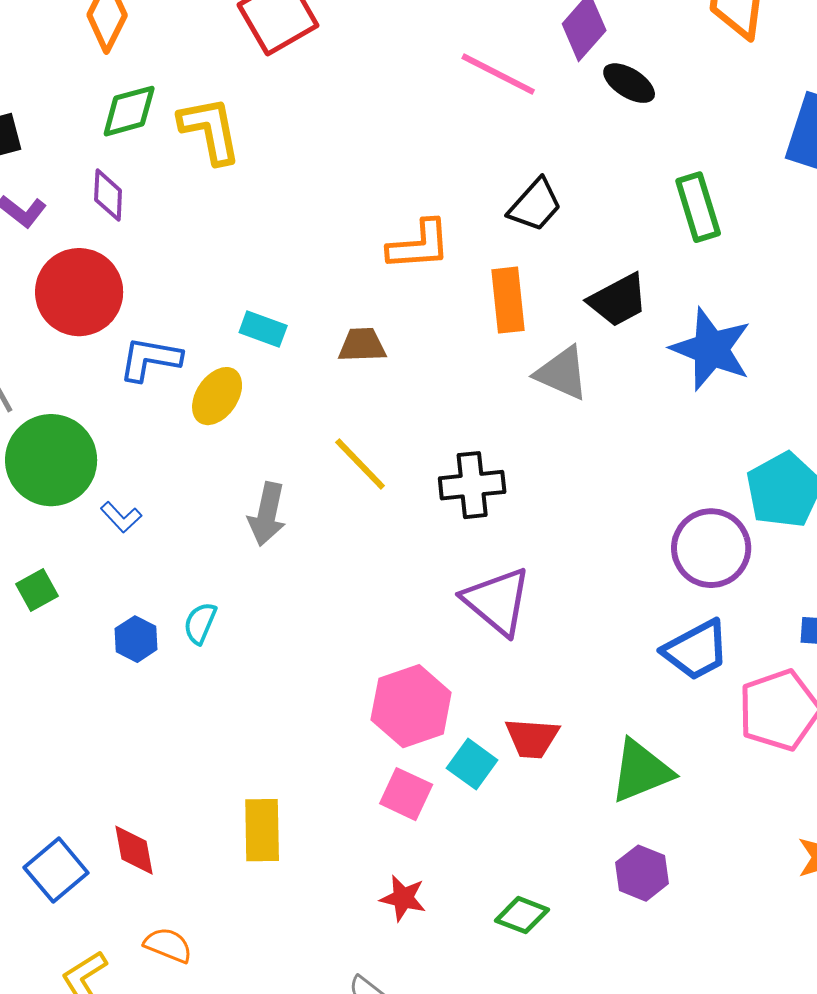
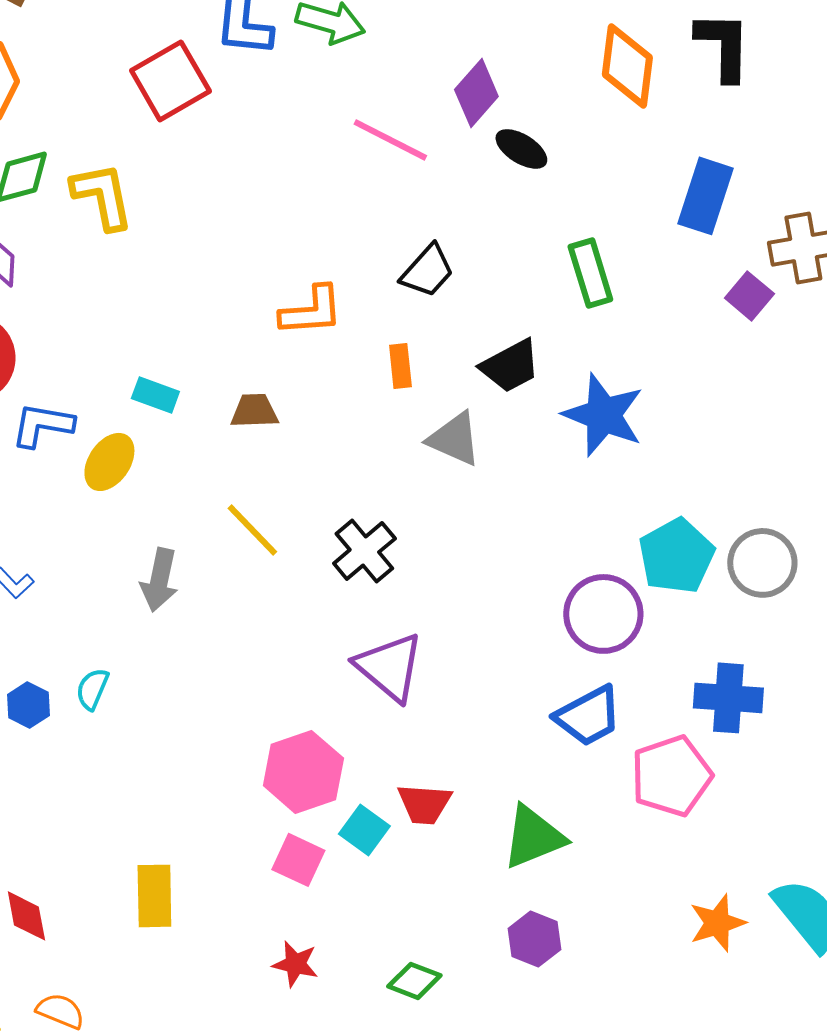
orange rectangle: (508, 300) -> (400, 366), size x0.7
black cross: (472, 485) -> (364, 551), turned -34

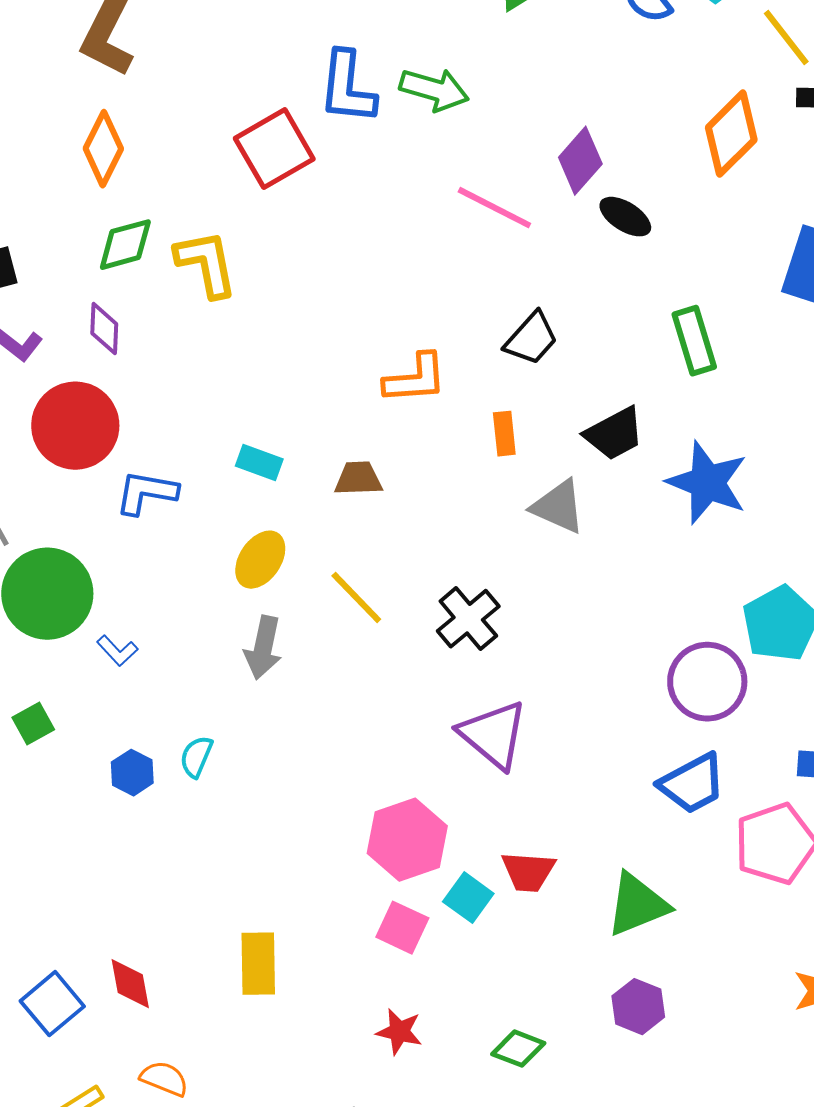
orange diamond: (627, 66) -> (731, 134), turned 38
yellow ellipse: (109, 462) -> (260, 560), moved

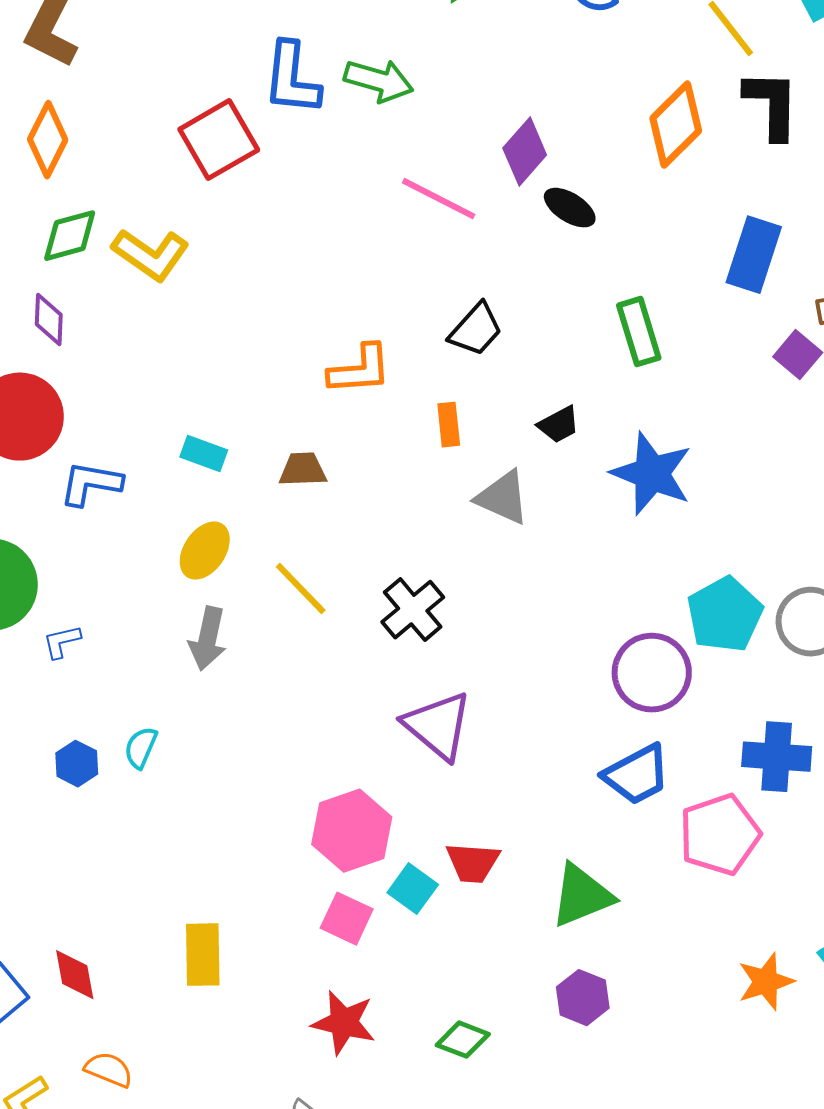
yellow L-shape: (206, 264) -> (151, 255), turned 136
black trapezoid: (614, 434) -> (559, 425), size x0.7
blue L-shape: (117, 651) -> (62, 642), turned 120
red star: (399, 1032) -> (344, 1023), size x1.4

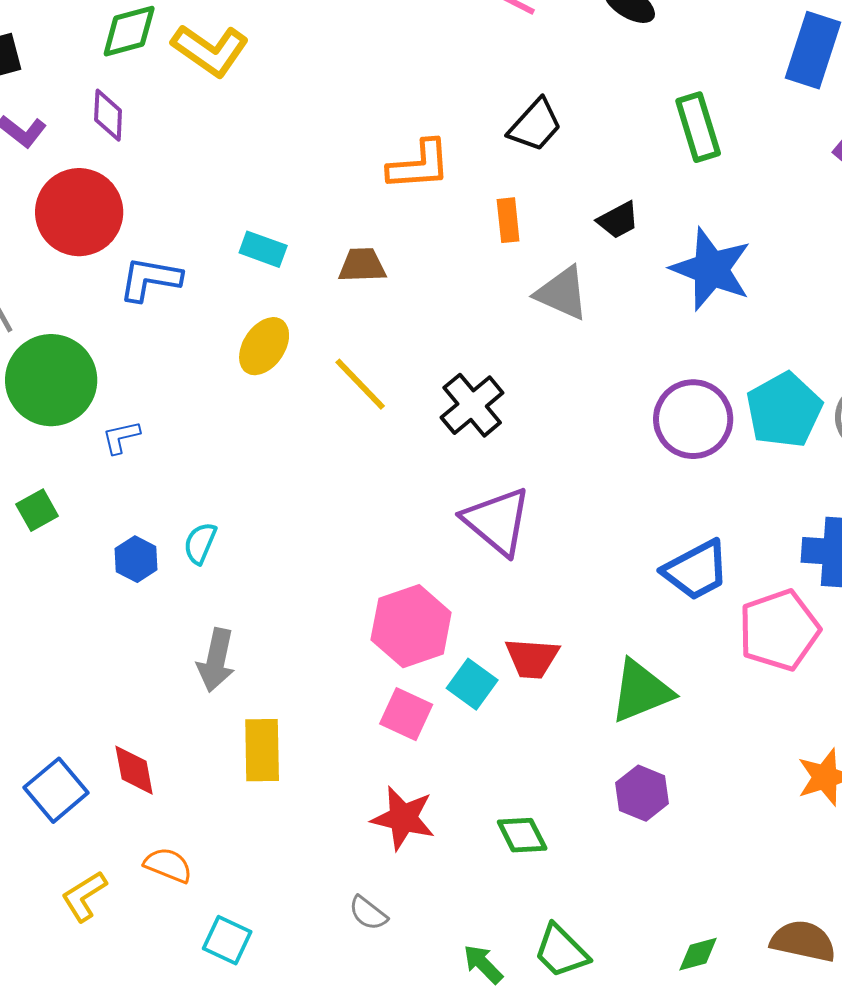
gray arrow: (208, 639) -> (216, 660), moved
purple circle: (652, 673) -> (693, 419), moved
green diamond: (463, 1040) -> (522, 835), turned 42

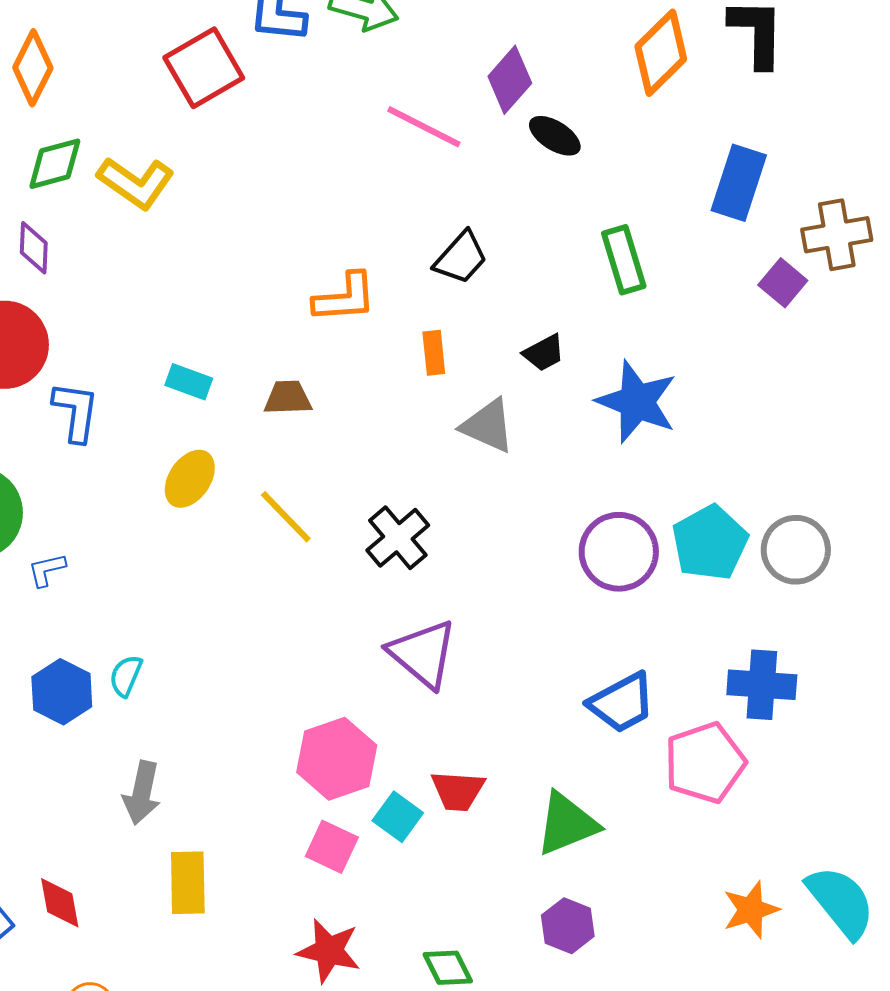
blue L-shape: (150, 279) -> (76, 412), turned 88
blue hexagon: (136, 559) -> (62, 692), size x1.4

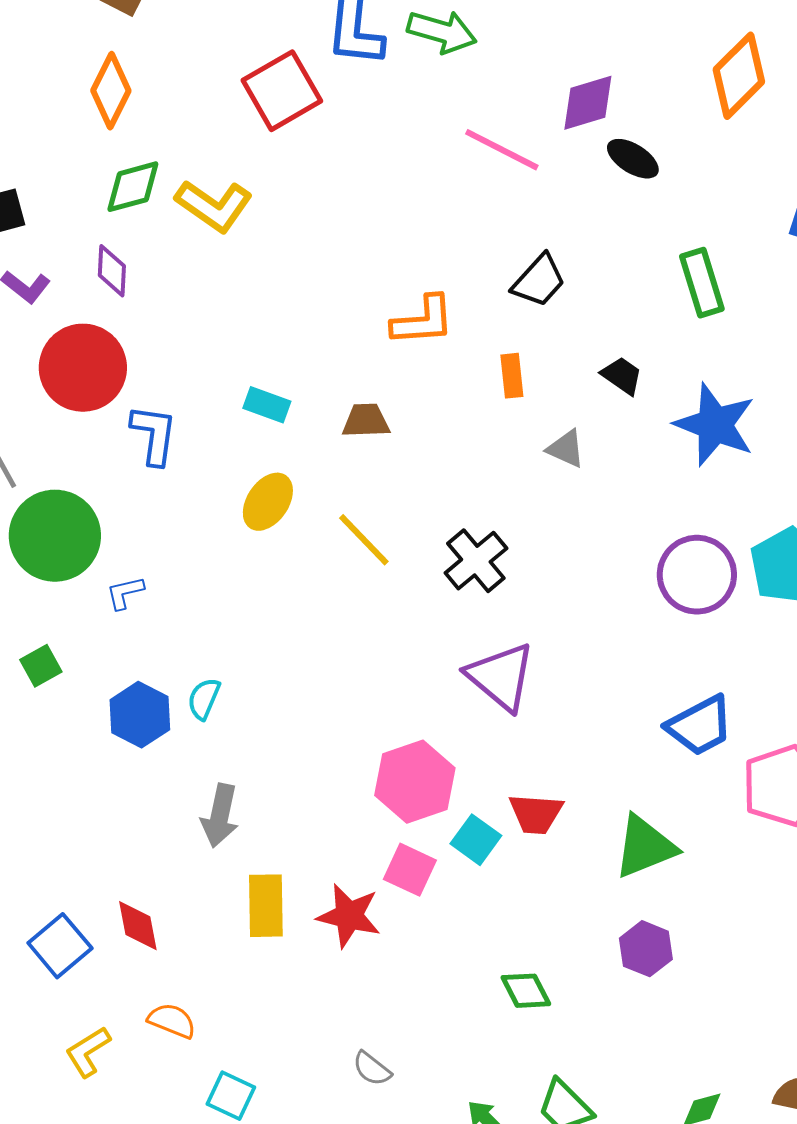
purple diamond: (510, 80) -> (588, 103), turned 32
black trapezoid: (544, 353) -> (622, 376), turned -117
gray triangle: (488, 426) -> (566, 449), size x0.7
red star: (329, 951) -> (349, 916), moved

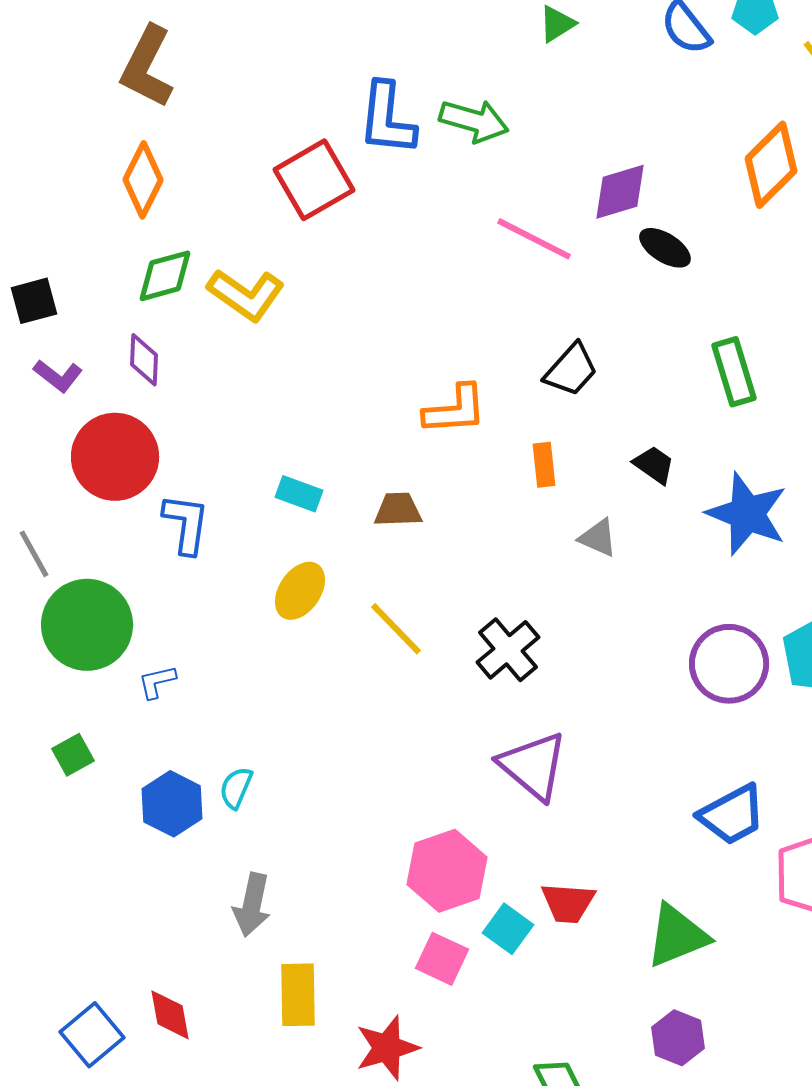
red star: (349, 916) -> (387, 1048), moved, turned -30

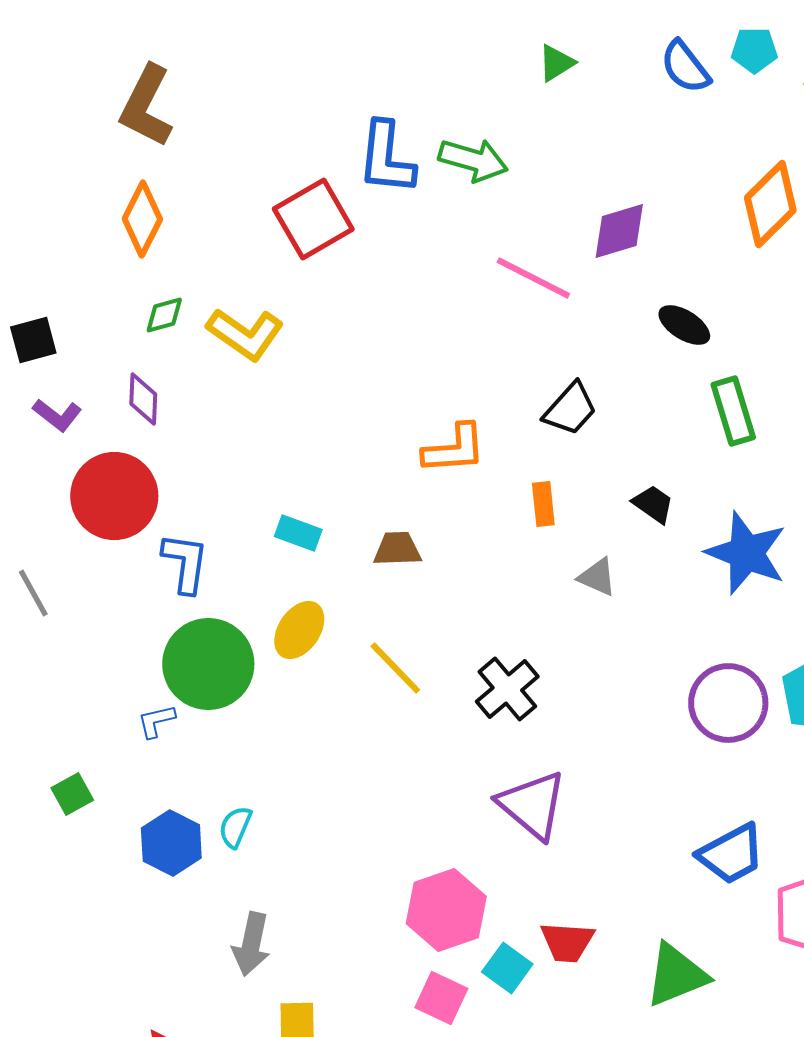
black ellipse: (665, 248) -> (684, 325), moved
green diamond: (165, 276) -> (164, 315), size x0.7
green circle: (87, 625) -> (208, 664), moved

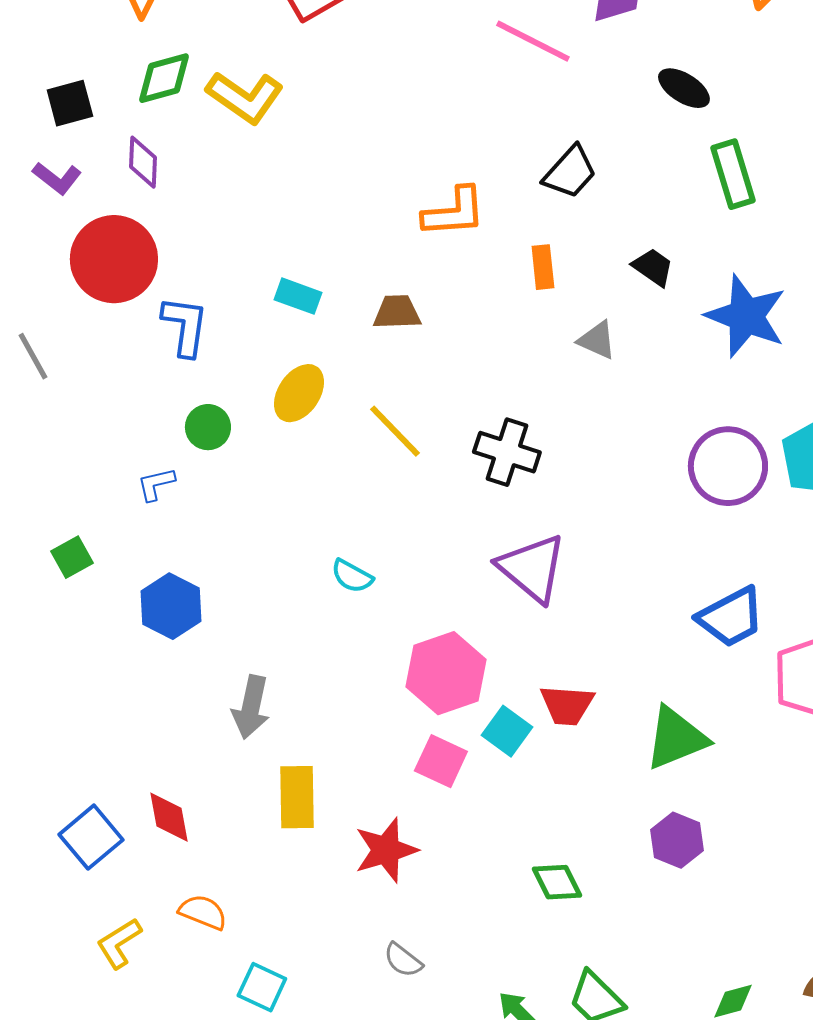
green diamond: (164, 315) -> (164, 78), size x1.4
black square: (33, 340) -> (70, 103), moved
green circle: (208, 664) -> (208, 427), size x0.5
black cross: (507, 689) -> (507, 452), turned -32
cyan semicircle: (235, 827) -> (352, 576), moved, turned -84

